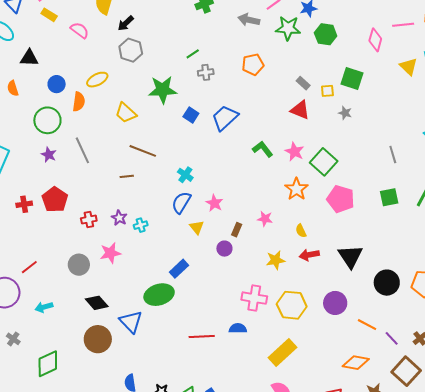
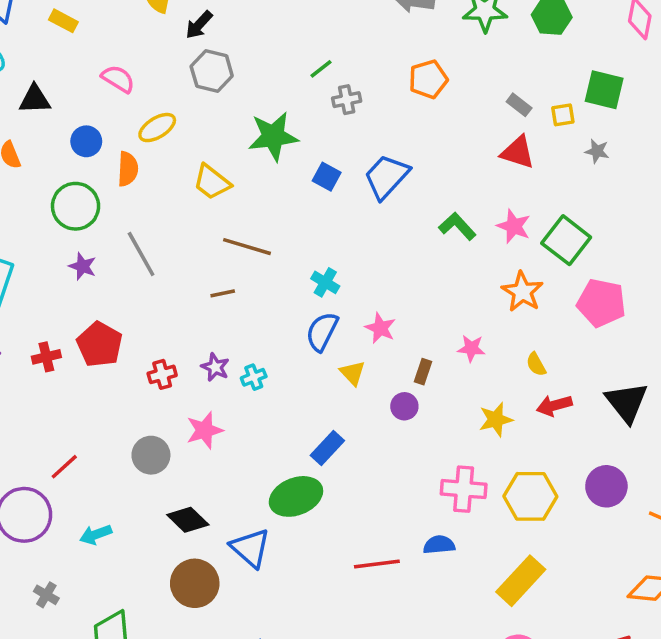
pink semicircle: (80, 30) -> (118, 79), moved

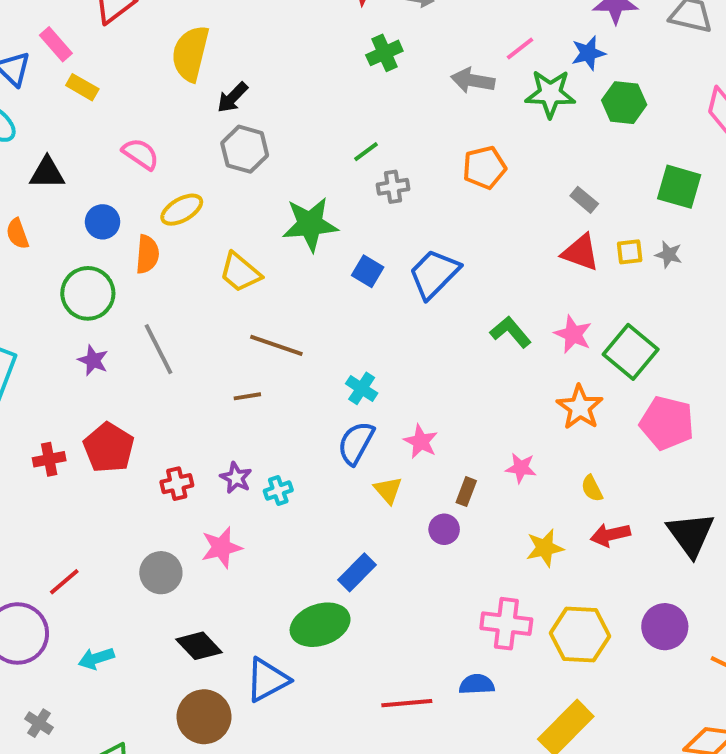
yellow square: (563, 115) -> (630, 252), moved
blue triangle: (250, 548) -> (267, 680), turned 48

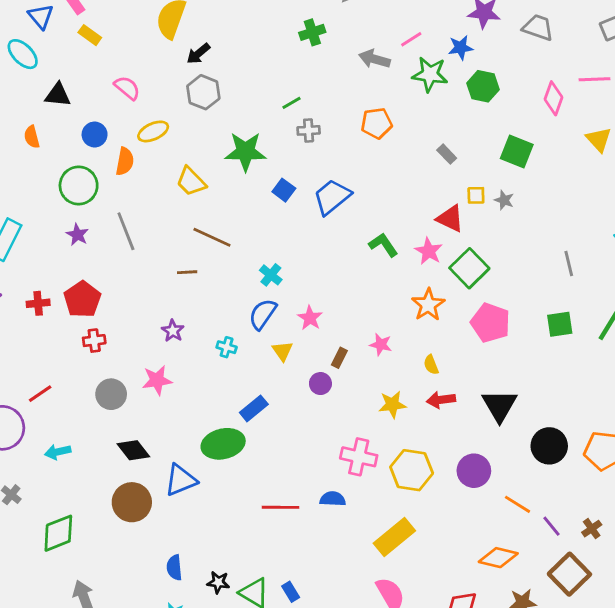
red triangle: (581, 252) -> (450, 219), moved
red cross: (177, 484) -> (94, 341), moved
cyan cross: (278, 491) -> (227, 347), moved, turned 30

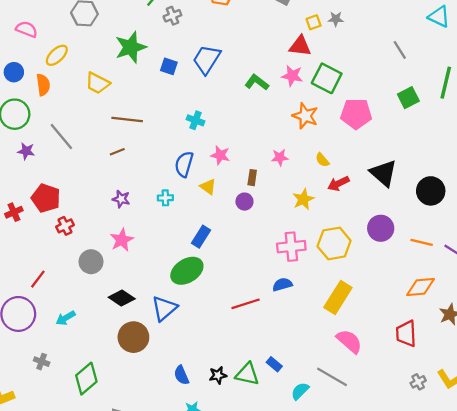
cyan cross: (271, 275) -> (195, 120), moved

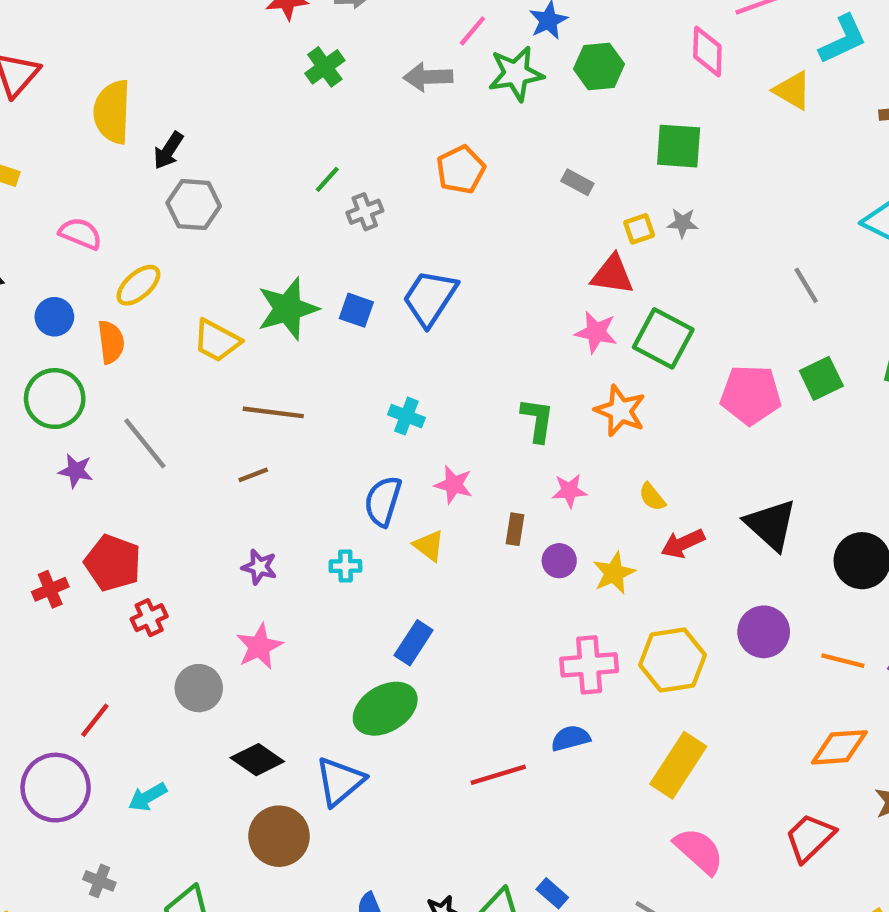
green star: (131, 47) -> (288, 309), moved
green L-shape: (257, 82) -> (537, 420), moved, turned 60
pink pentagon: (356, 114) -> (751, 395), moved
purple circle: (244, 202) -> (559, 561), moved
red trapezoid: (406, 334) -> (810, 838), turned 48

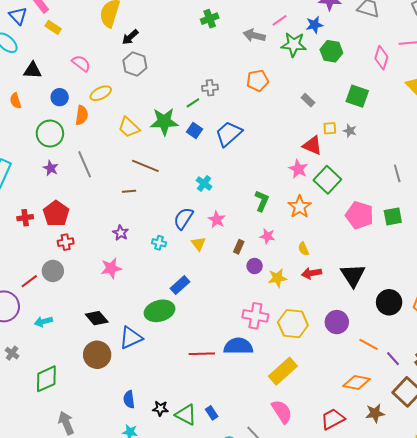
green line: (327, 179) -> (193, 103), moved
gray circle: (199, 688) -> (53, 271), moved
blue semicircle: (571, 738) -> (238, 346), size x1.6

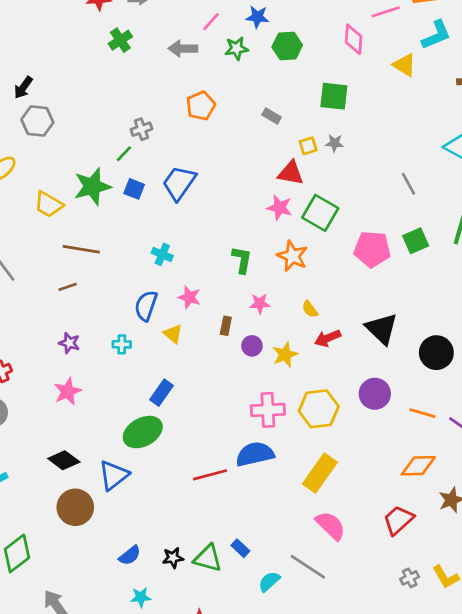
blue star: (314, 25) -> (257, 17), turned 30
green star: (294, 45) -> (237, 48), size x0.7
blue semicircle: (129, 399) -> (130, 555), turned -108

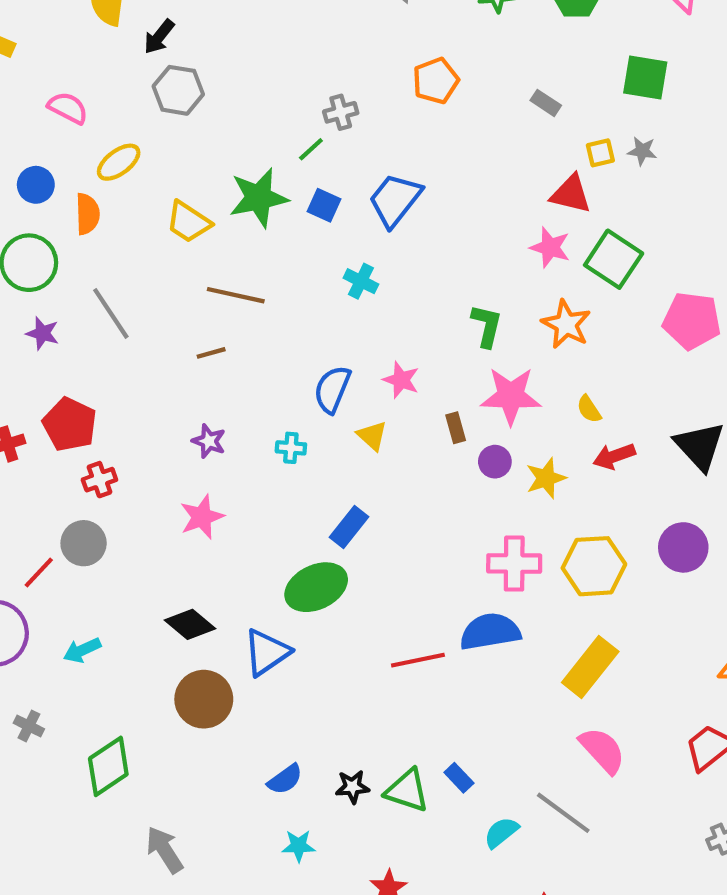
cyan cross: (162, 254) -> (361, 281), moved
pink star: (260, 304) -> (511, 396), size x1.8
brown rectangle: (226, 326) -> (456, 428), turned -30

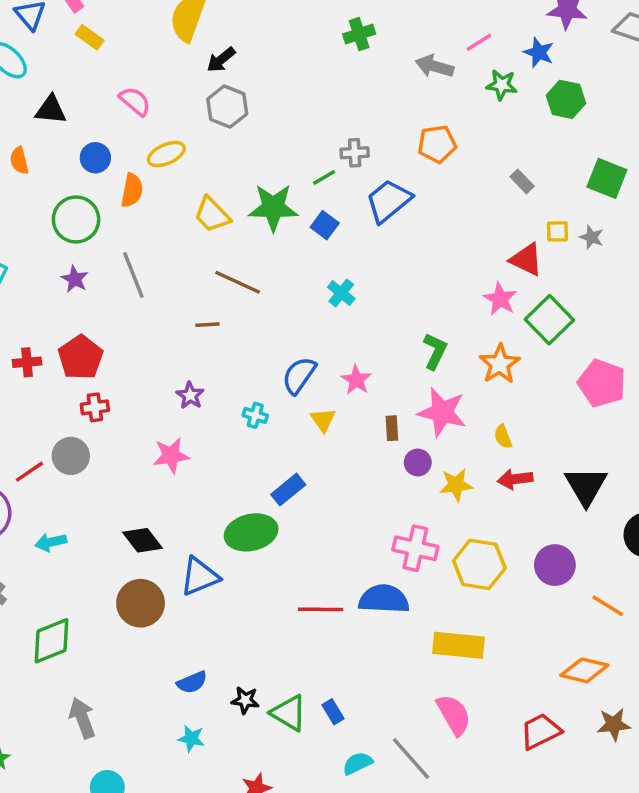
blue trapezoid: (395, 200) -> (389, 201), moved
yellow rectangle: (590, 667) -> (459, 645), turned 45

